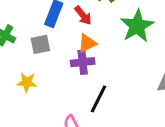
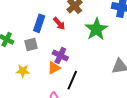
orange triangle: (87, 43) -> (54, 68), moved
purple cross: (83, 62) -> (60, 56), turned 35

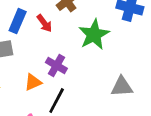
purple cross: (60, 56) -> (56, 65), moved

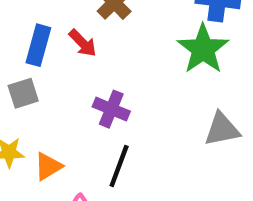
green star: (94, 34) -> (203, 49), moved
orange triangle: (33, 82) -> (48, 166), moved

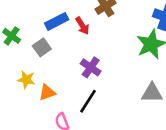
blue rectangle: (38, 45) -> (57, 21), turned 35
gray square: (23, 93) -> (42, 47), turned -30

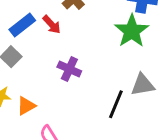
black line: (88, 101) -> (116, 104), moved

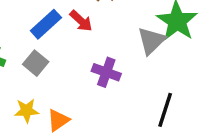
gray triangle: (143, 85) -> (151, 41), moved, turned -30

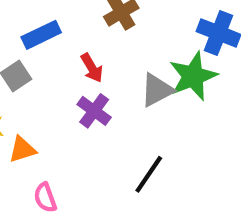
red arrow: (81, 21) -> (92, 68), moved

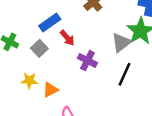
red arrow: (92, 68) -> (67, 38), moved
black line: (149, 174) -> (125, 74), moved

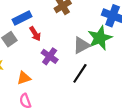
orange triangle: (50, 90) -> (24, 78), moved

